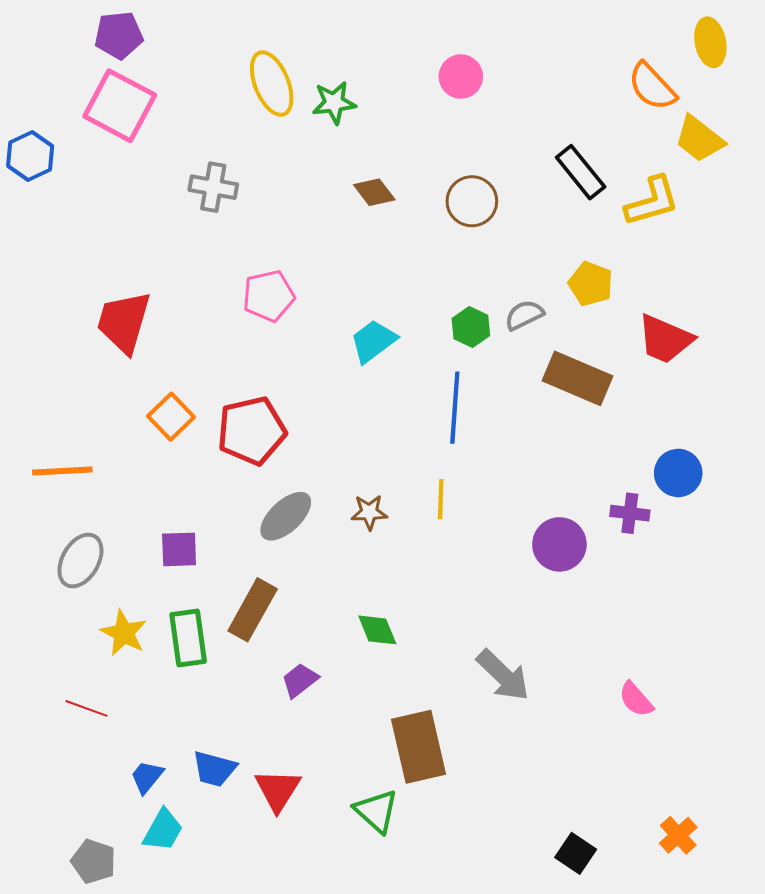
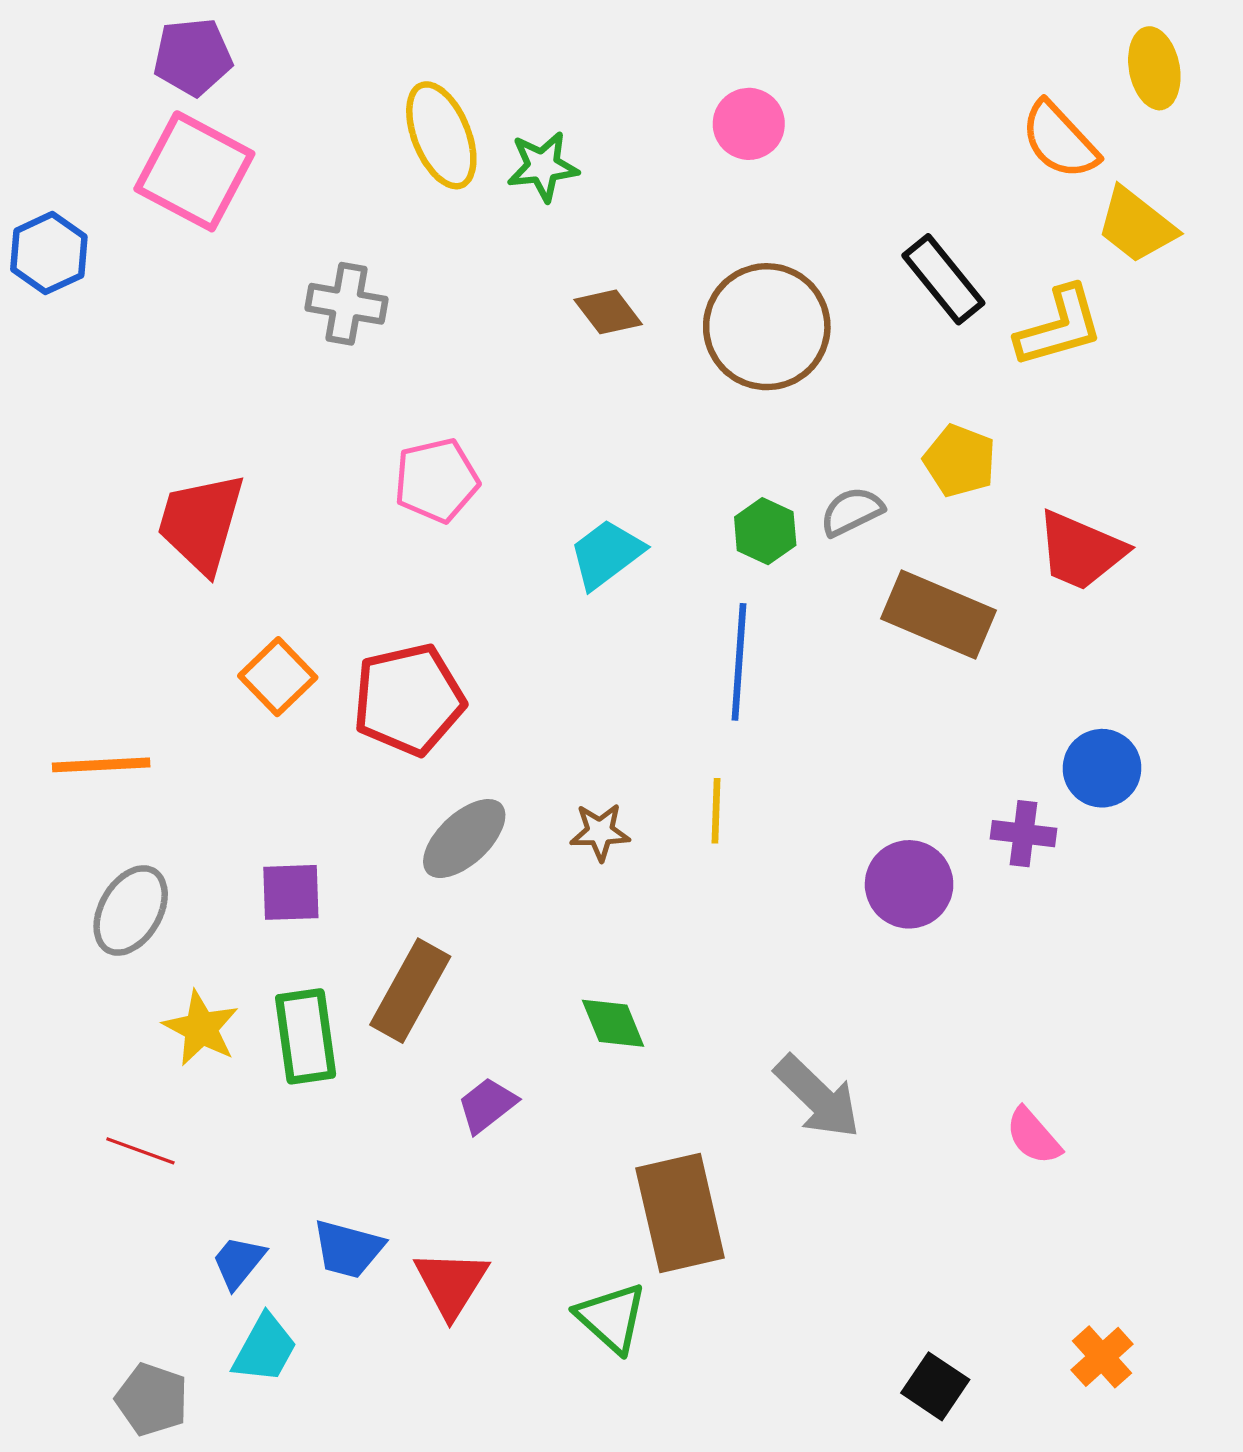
brown circle: (472, 201) -> (767, 327), size x1.5

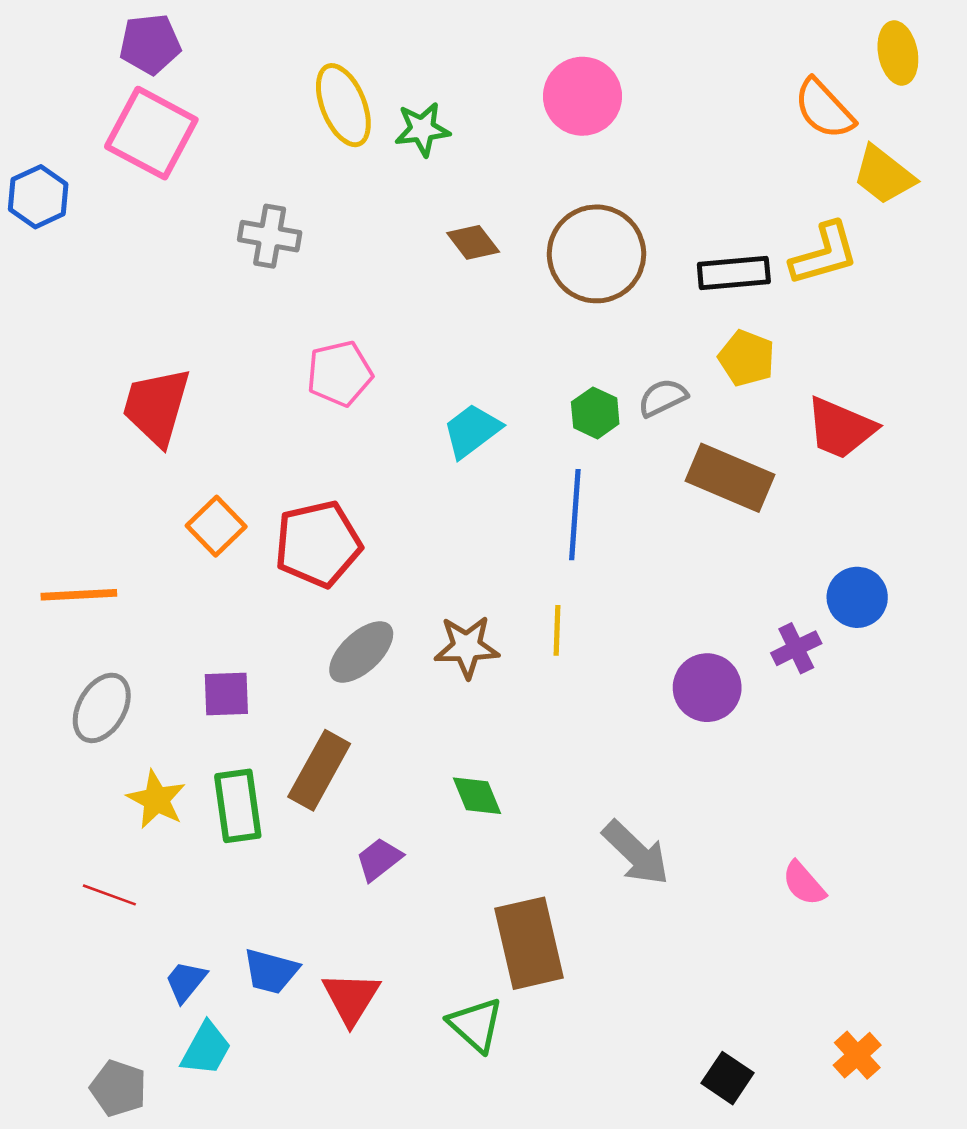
pink circle: (749, 124) -> (582, 96), size x1.4
black rectangle: (943, 279) -> (734, 273), moved, turned -56
brown star: (600, 832) -> (467, 647), size x1.4
purple cross: (1024, 834) -> (796, 648), turned -33

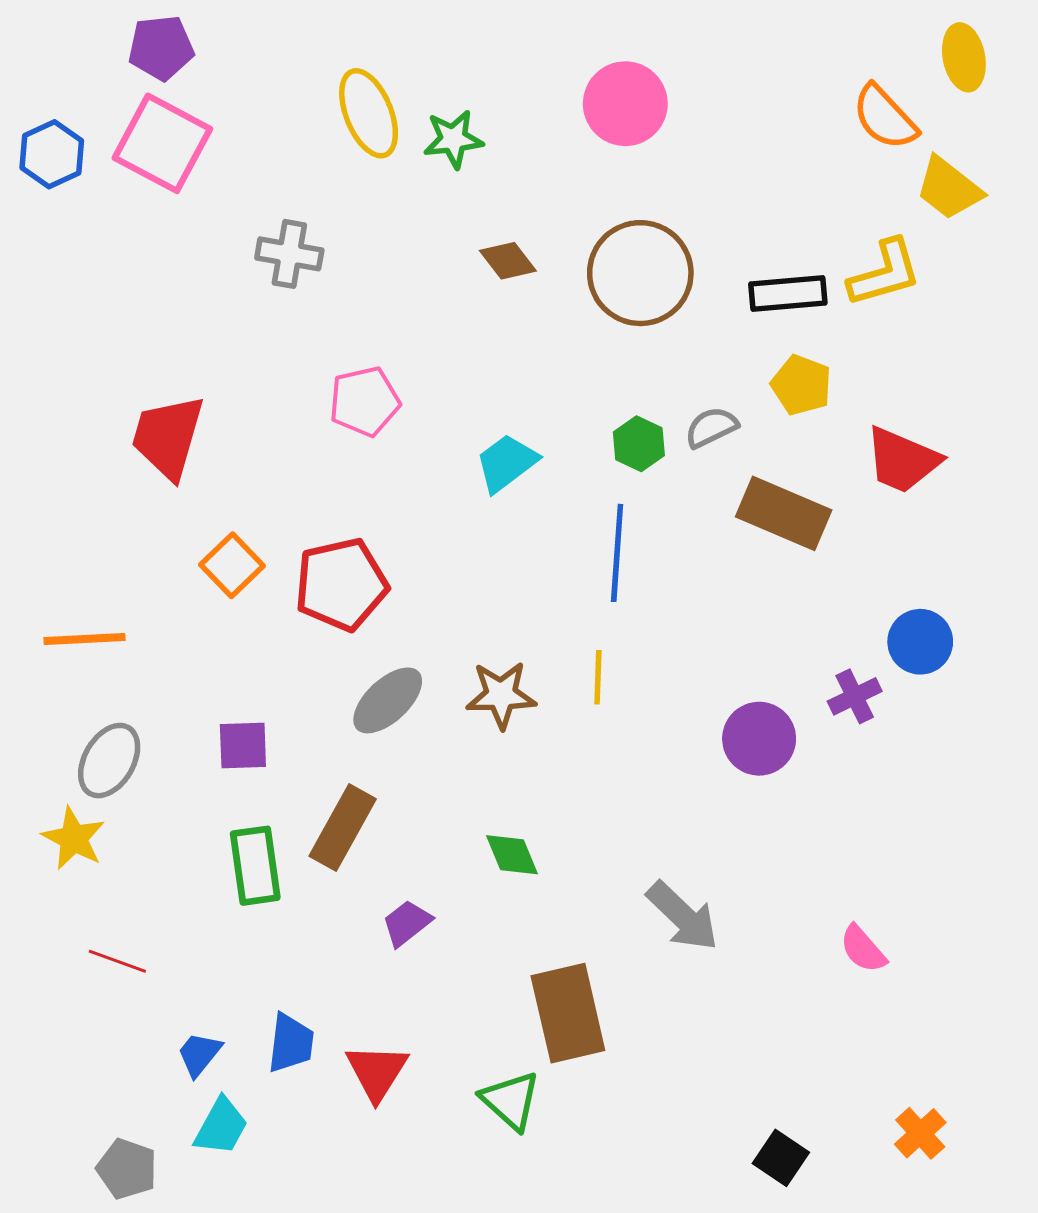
blue hexagon: (38, 197) -> (52, 154), moved
yellow star: (156, 800) -> (74, 838), moved
blue trapezoid: (271, 971) -> (291, 1043), turned -98

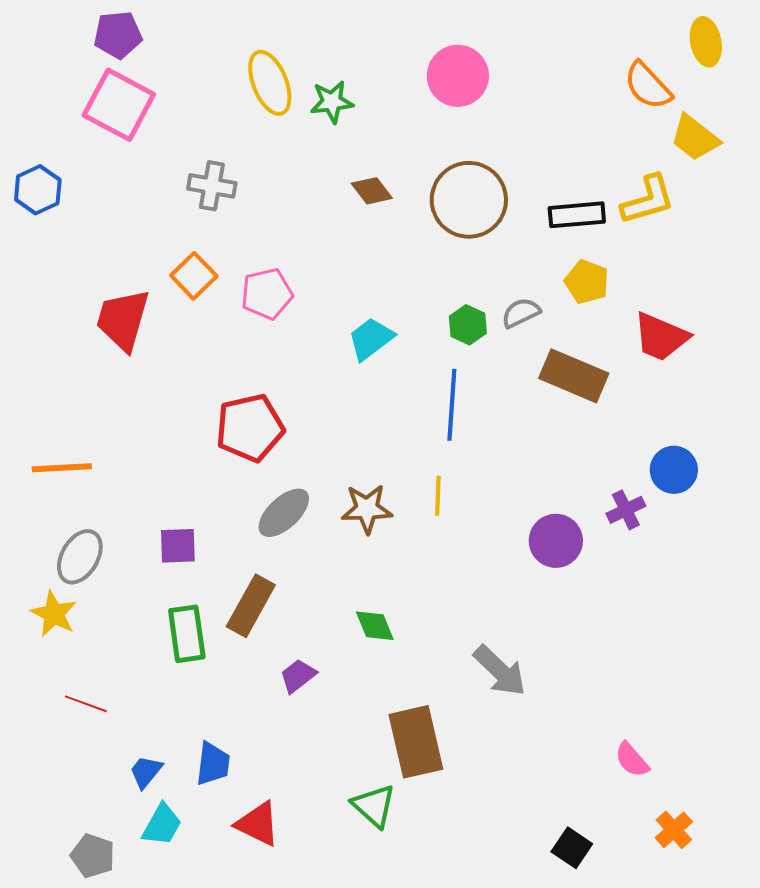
blue hexagon: (52, 154) -> (38, 190), moved
orange square: (232, 565) -> (194, 276), moved
pink semicircle: (863, 949) -> (632, 760), moved
red triangle: (377, 1072) -> (258, 824), moved, turned -36

